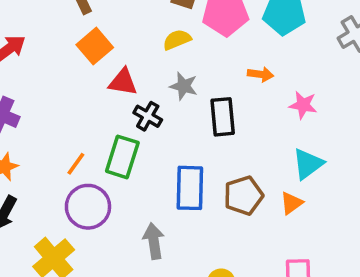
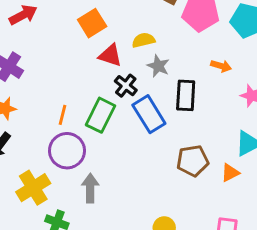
yellow semicircle: (177, 40) -> (143, 40), moved
orange line: (76, 164) -> (63, 115), turned -30
blue rectangle: (190, 188) -> (149, 114), moved, turned -42
gray arrow: (154, 241) -> (90, 188), moved

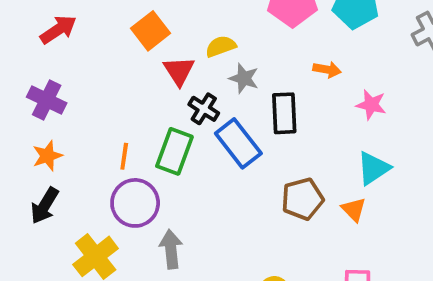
red triangle: (110, 55) -> (179, 71), turned 45
orange triangle: (230, 173) -> (354, 209), turned -42

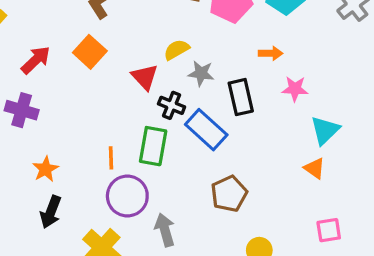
orange square: (150, 31) -> (90, 52), moved
purple cross: (47, 100) -> (22, 110), moved
pink star: (371, 105) -> (295, 89), moved
brown pentagon: (302, 199) -> (229, 194), moved

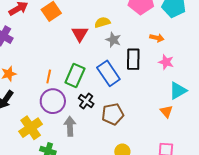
black cross: (172, 105) -> (86, 101), moved

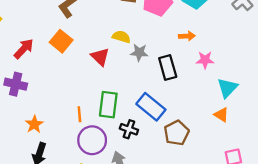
yellow semicircle: (102, 22) -> (121, 37), turned 49
blue rectangle: (108, 73) -> (151, 107), moved
brown pentagon: (113, 114) -> (176, 133), moved

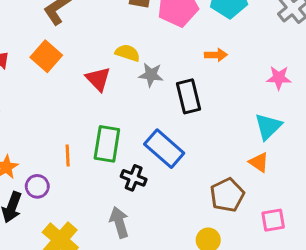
pink star: (205, 60) -> (279, 78), moved
brown pentagon: (176, 133) -> (227, 195), moved
purple circle: (92, 140) -> (37, 186), moved, size x0.6

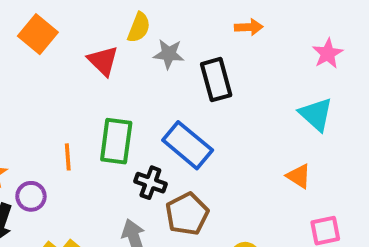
yellow semicircle: (128, 53) -> (139, 27), turned 95
pink star: (279, 78) -> (328, 53), turned -30
cyan triangle: (268, 126) -> (316, 114), turned -32
orange triangle: (259, 162) -> (299, 176), moved
brown pentagon: (227, 195) -> (187, 214), moved

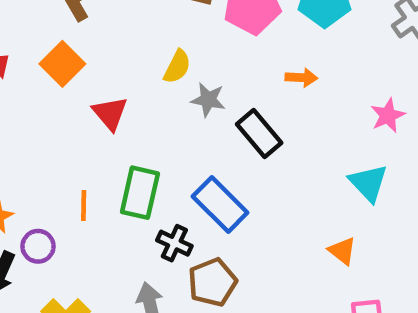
red triangle: (103, 61) -> (110, 113), moved
black rectangle: (216, 80) -> (259, 134), turned -30

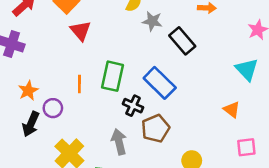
red triangle: (110, 113) -> (80, 31), moved

